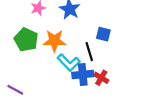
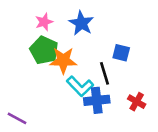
green pentagon: (26, 40) -> (44, 50), moved
red cross: (101, 78) -> (137, 102), moved

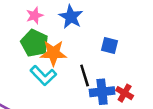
black line: (104, 73) -> (85, 76), moved
cyan L-shape: (80, 86) -> (43, 76), moved
blue cross: (97, 100) -> (102, 92), moved

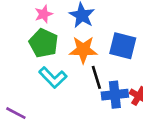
blue square: (110, 46) -> (123, 46), size x1.5
orange star: (53, 53) -> (83, 50), moved

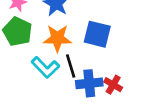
cyan L-shape: (53, 77) -> (45, 67), moved

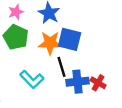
blue square: (97, 34) -> (70, 39), moved
cyan L-shape: (45, 67) -> (32, 79), moved

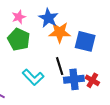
blue square: (70, 39) -> (85, 41), moved
orange star: (50, 43) -> (60, 32), moved

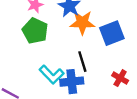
blue square: (85, 41) -> (112, 33), turned -35
blue cross: (74, 79) -> (72, 82), moved

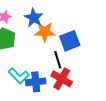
black line: (82, 62) -> (58, 60), moved
red cross: (120, 78) -> (62, 79), moved, size x1.5

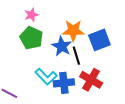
blue star: (34, 18) -> (62, 46), moved
black line: (58, 60) -> (76, 56), moved

